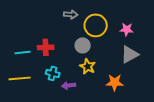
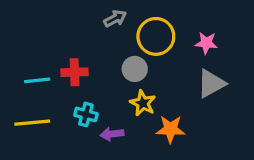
gray arrow: (71, 14) -> (115, 19), turned -32
orange star: (115, 82) -> (170, 129), moved

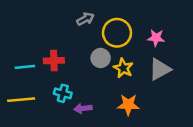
yellow star: (143, 103) -> (123, 68), moved

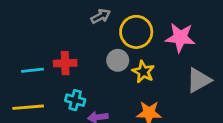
pink star: (156, 38) -> (180, 38), size x1.5
gray triangle: (160, 69) -> (199, 80), moved

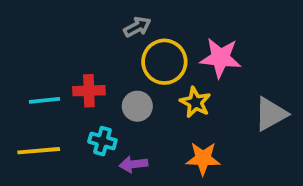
yellow circle: (136, 32) -> (164, 62), moved
pink star: (180, 38) -> (220, 58), moved
gray circle: (118, 60) -> (137, 106), moved

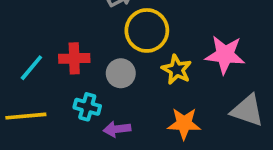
pink star: (220, 58) -> (225, 55), moved
cyan line: (44, 100) -> (31, 68), turned -44
gray triangle: (271, 114) -> (247, 111), moved, turned 48

